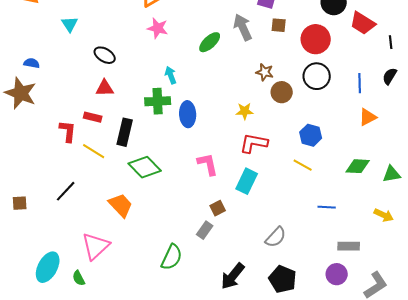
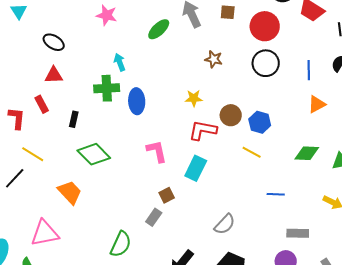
brown circle: (282, 92) -> (231, 115), moved
red rectangle: (93, 117) -> (42, 104), turned 48
black rectangle: (125, 132) -> (74, 119), size x0.6
yellow line: (94, 151) -> (33, 154), moved
pink triangle: (96, 246) -> (45, 233), turned 32

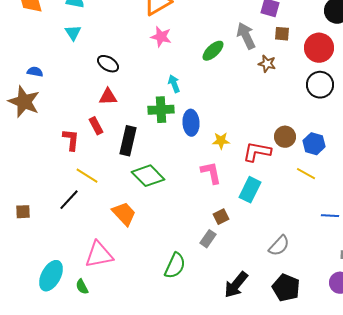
brown star: (214, 59) -> (267, 64), moved
yellow star: (194, 98) -> (221, 141), moved
black rectangle: (74, 119) -> (128, 141), size x1.8

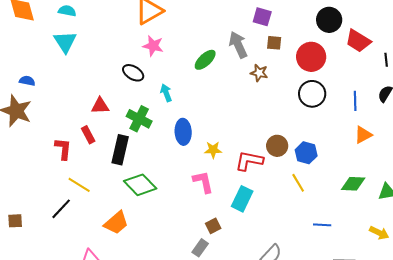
cyan triangle: (73, 33) -> (65, 42), size x1.4
black ellipse: (108, 64) -> (133, 73), moved
green cross: (161, 110) -> (139, 119), moved, turned 30
yellow line: (306, 174) -> (298, 183), turned 30
orange trapezoid: (124, 214) -> (116, 223), turned 92

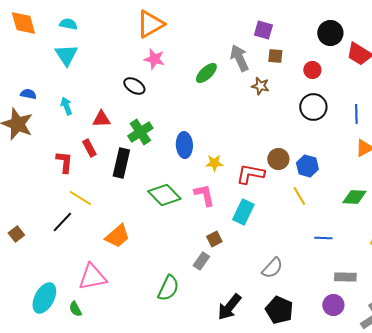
red circle: (311, 57) -> (312, 70), size x0.6
cyan arrow: (166, 93) -> (66, 106), moved
green cross: (139, 119) -> (140, 132), turned 30
green diamond: (140, 185) -> (164, 195), moved
brown square: (15, 221) -> (16, 234), turned -35

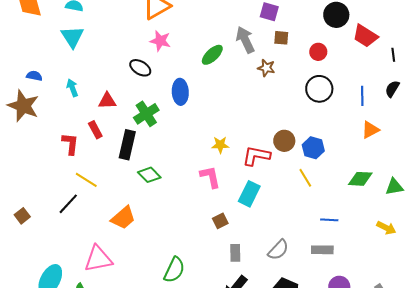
blue ellipse: (184, 145) -> (180, 92), moved
green diamond: (164, 195) -> (149, 175), moved, size x0.7
gray rectangle: (201, 261) -> (235, 253), moved, turned -36
gray rectangle: (345, 277) -> (322, 250), moved

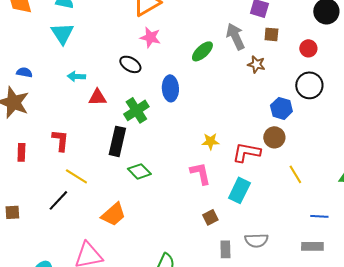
cyan arrow: (72, 88) -> (76, 76), moved, turned -66
red rectangle: (95, 130) -> (21, 152), moved, turned 30
blue hexagon: (313, 148) -> (281, 108), moved
brown square: (22, 216) -> (12, 212), turned 35
gray semicircle: (278, 250) -> (256, 240), moved, turned 45

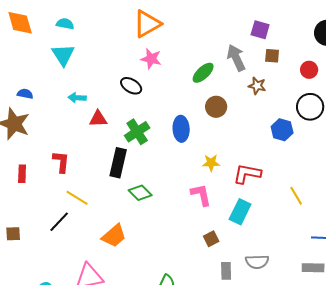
blue ellipse: (170, 88) -> (181, 129), moved
brown circle: (274, 137) -> (216, 107), moved

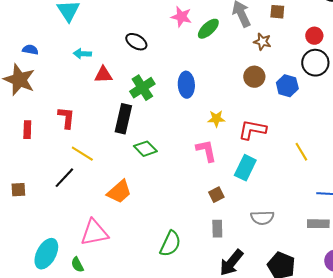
pink star: (151, 59) -> (181, 17), moved
red circle: (309, 70) -> (314, 36), moved
brown circle: (216, 107) -> (254, 77), moved
gray rectangle: (226, 271) -> (217, 229), moved

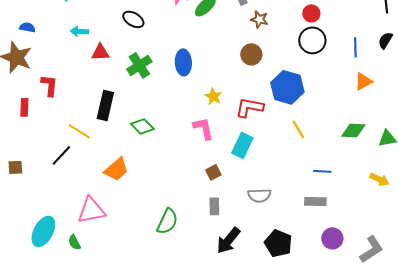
blue hexagon: (287, 86) -> (287, 87), moved, size x1.5
red L-shape: (66, 118) -> (49, 85), moved
black rectangle: (123, 119) -> (105, 105), moved
yellow star: (216, 119) -> (213, 96), turned 30

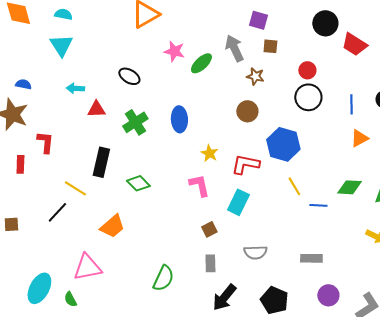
blue line: (322, 171) -> (318, 205), moved

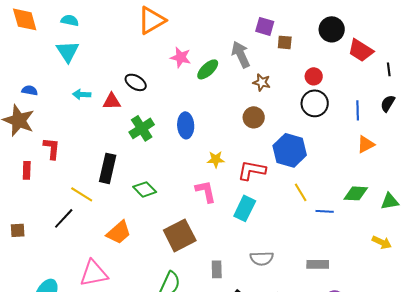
brown square: (270, 46) -> (285, 42), moved
red triangle: (96, 109) -> (112, 101), moved
yellow star: (209, 153) -> (216, 159), turned -30
brown square: (209, 229) -> (180, 235), moved, size x2.0

